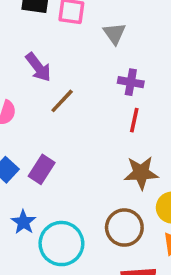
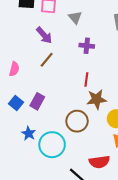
purple arrow: (38, 67) -> (44, 35), moved
red line: (134, 120) -> (86, 80), moved
brown circle: (124, 228) -> (77, 121), moved

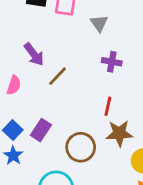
purple arrow: (44, 35) -> (34, 54), moved
brown circle: (77, 121) -> (81, 147), moved
blue star: (29, 133) -> (13, 155), moved

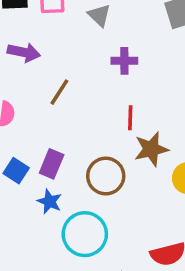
purple arrow: (34, 54) -> (24, 52), moved, turned -30
blue star: (13, 155) -> (50, 202), moved

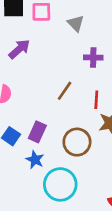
purple arrow: (24, 52) -> (19, 49), turned -55
brown line: (59, 92) -> (65, 91), moved

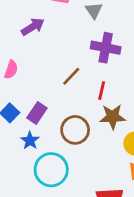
purple cross: (93, 57) -> (106, 48), size x1.5

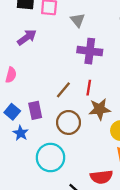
brown line: (71, 76) -> (63, 90), moved
purple rectangle: (37, 113) -> (35, 110), turned -42
blue star: (30, 141) -> (21, 133), moved

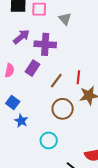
purple cross: (90, 51) -> (45, 44), moved
purple rectangle: (35, 110) -> (33, 68), moved, turned 49
cyan circle: (50, 158) -> (49, 140), size x0.7

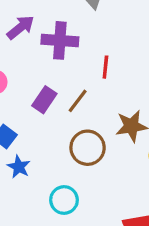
purple rectangle: (33, 68) -> (44, 100), moved
red line: (78, 77) -> (105, 67), moved

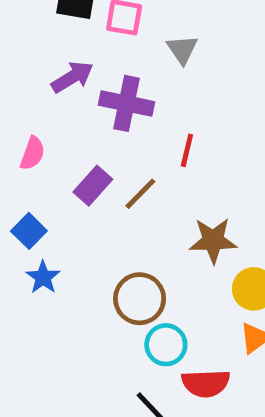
brown circle: (88, 148) -> (140, 299), moved
cyan circle: (64, 200) -> (166, 345), moved

